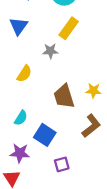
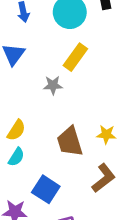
yellow semicircle: (24, 74) -> (16, 130), moved
cyan semicircle: (21, 118) -> (16, 157), moved

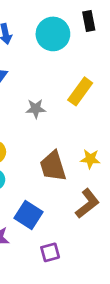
yellow rectangle: (75, 57) -> (80, 91), moved

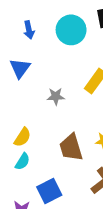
blue square: (29, 215) -> (49, 191), turned 30

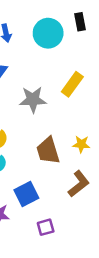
gray star: (56, 96) -> (33, 100), size x1.5

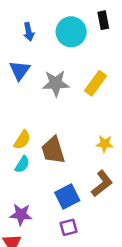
gray star: (33, 100) -> (56, 83), moved
brown trapezoid: (48, 151) -> (53, 150), moved
blue square: (26, 194) -> (67, 197), moved

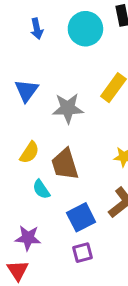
blue triangle: (20, 70) -> (27, 91), moved
gray star: (56, 83) -> (68, 108), moved
cyan semicircle: (22, 164) -> (41, 189), moved, turned 114

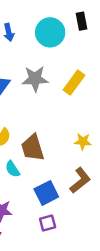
gray star: (68, 108) -> (35, 79), moved

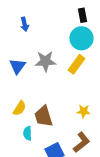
cyan circle: (50, 32) -> (81, 38), moved
cyan semicircle: (12, 169) -> (27, 133), turned 32

